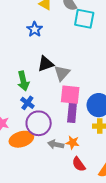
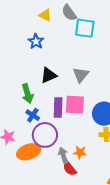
gray triangle: (62, 73) -> (81, 75), moved
purple rectangle: (72, 113) -> (58, 107), moved
gray arrow: (56, 144) -> (63, 155), turned 63
red semicircle: (79, 164) -> (70, 169), moved

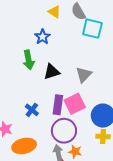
green arrow: (27, 94) -> (29, 60), moved
pink square: (75, 105) -> (75, 104), turned -35
purple circle: (45, 135) -> (64, 131), moved

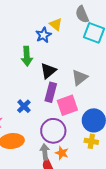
yellow triangle: (54, 12) -> (56, 24), moved
black triangle: (52, 72) -> (48, 71), turned -30
purple rectangle: (58, 105) -> (51, 92), moved

